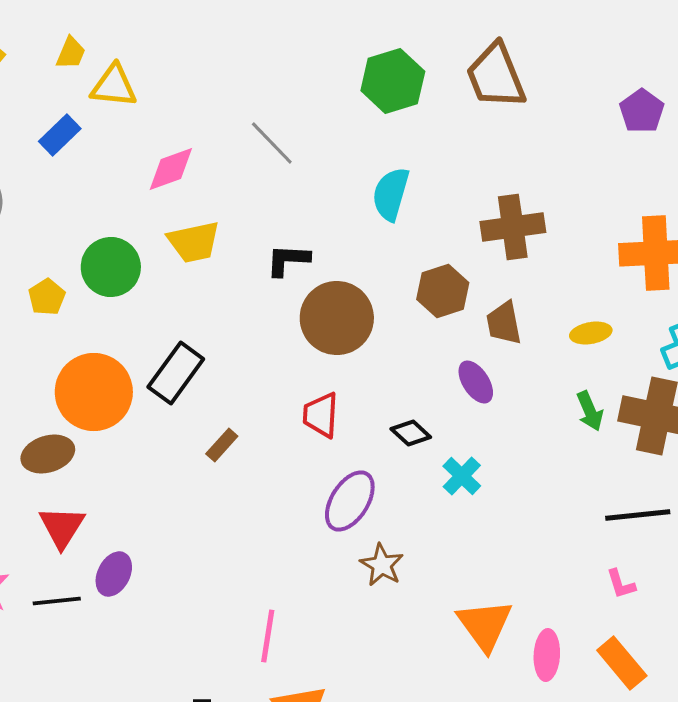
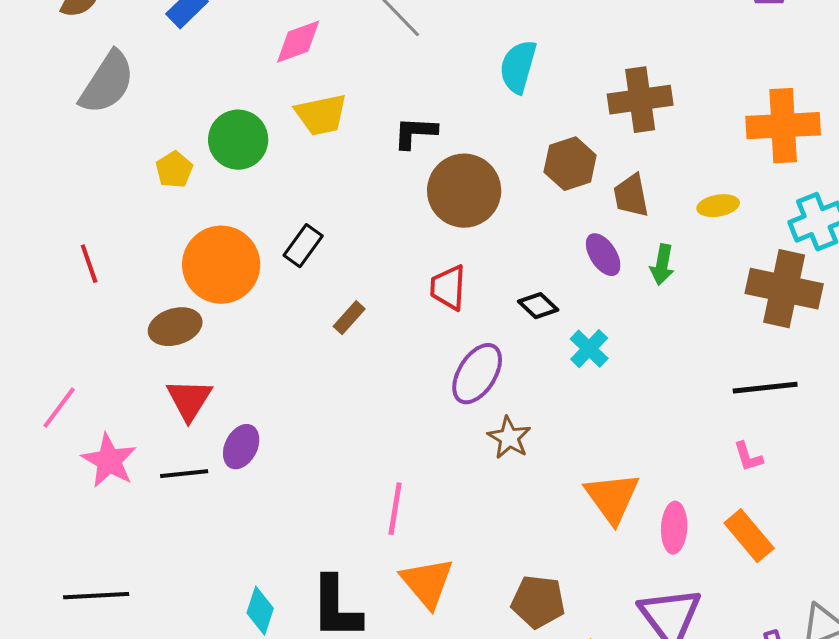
black rectangle: (176, 373) -> (303, 246), size x0.7
green arrow: (590, 411) -> (662, 265), moved, turned 33

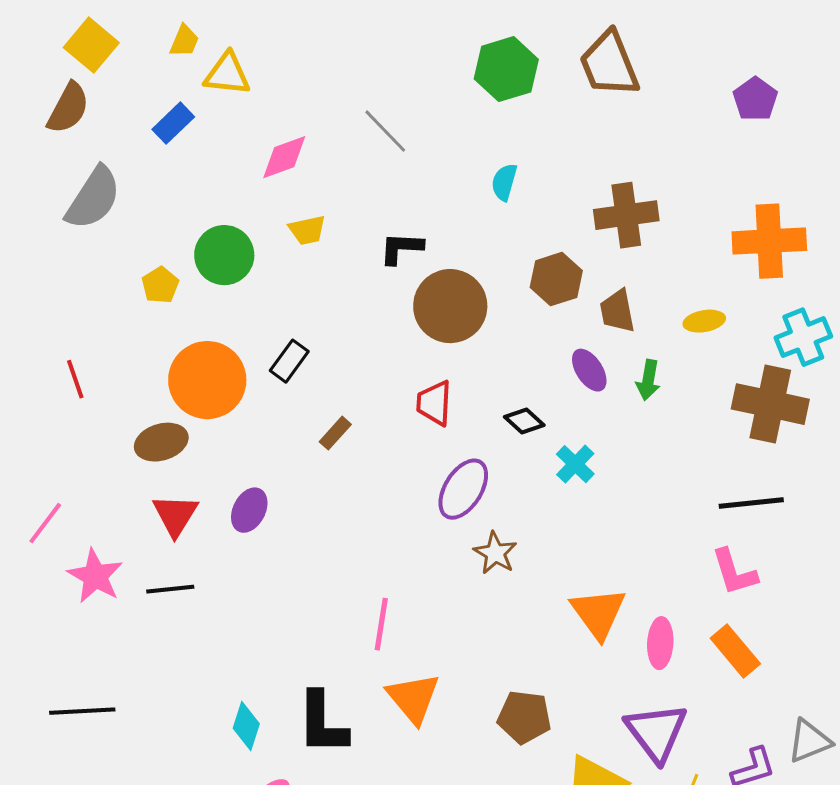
cyan semicircle: (518, 67) -> (504, 182), size x0.7
yellow trapezoid: (321, 115) -> (307, 230), size x0.7
purple ellipse: (241, 447) -> (249, 510), moved
pink L-shape: (748, 457) -> (734, 572), size x1.6

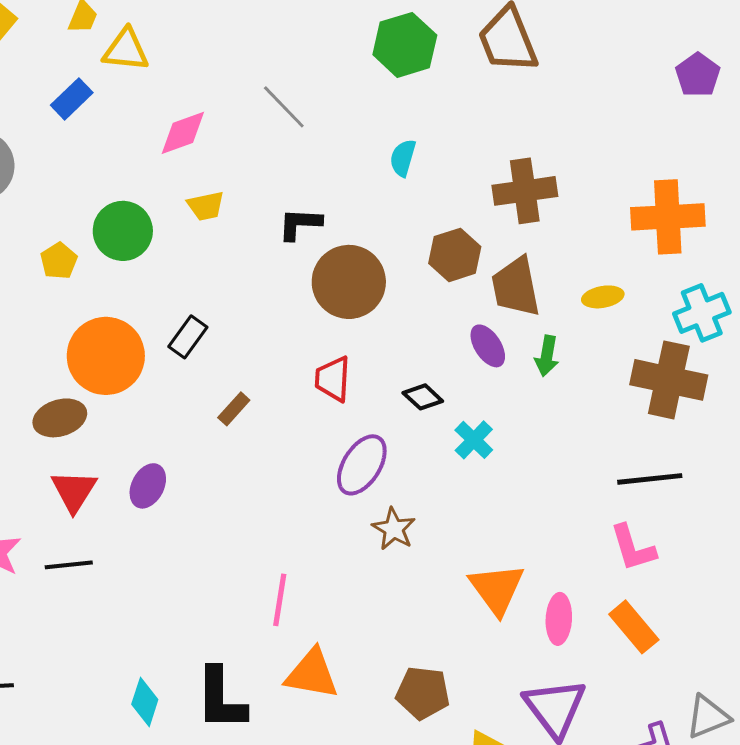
purple pentagon: (755, 99) -> (698, 75), moved
brown trapezoid: (617, 311) -> (516, 287), size x1.4
orange triangle: (413, 698) -> (312, 674), turned -40

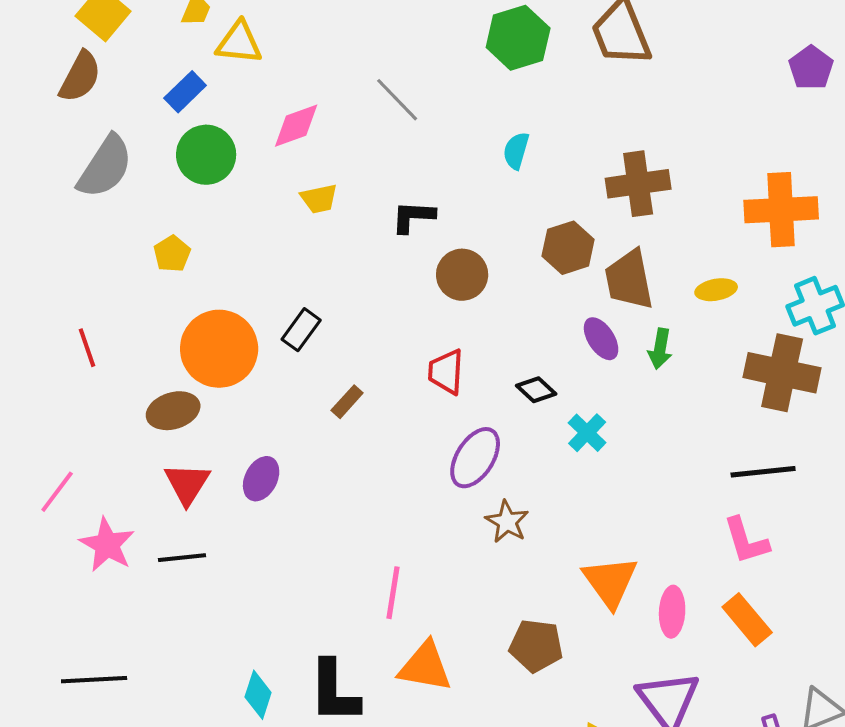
green circle: (123, 231) -> (206, 155), moved
brown circle: (349, 282) -> (462, 275), size x0.7
brown pentagon: (423, 693) -> (536, 646), moved

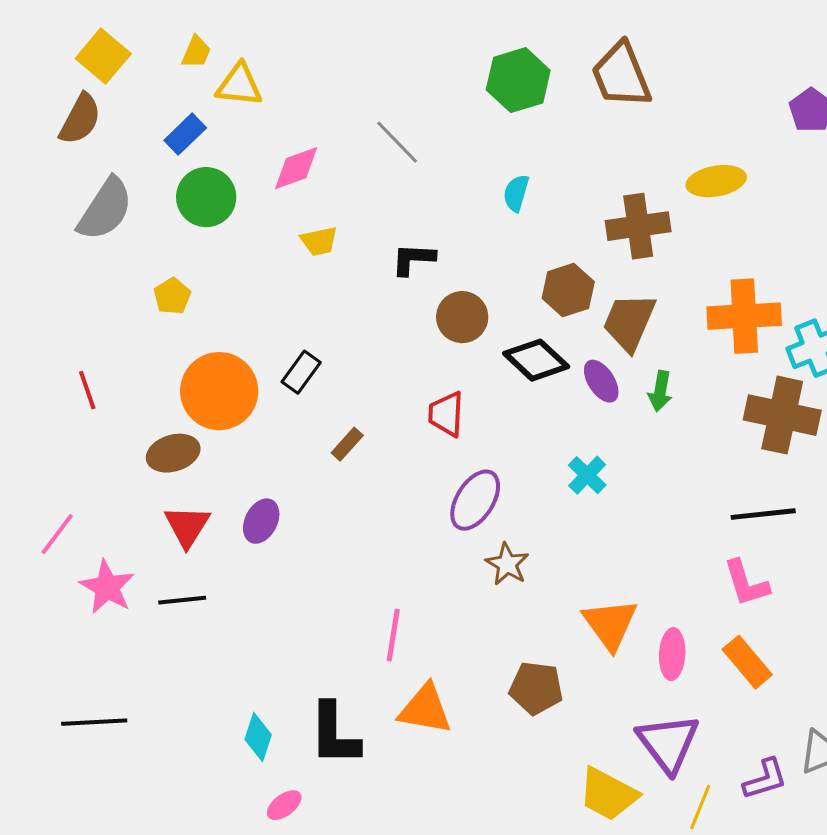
orange cross: (781, 210) -> (744, 316), moved
brown trapezoid: (629, 280) -> (629, 322), turned 34
yellow ellipse: (716, 290) -> (716, 181), moved, size x1.4
black diamond: (536, 390) -> (536, 360), moved, size x1.6

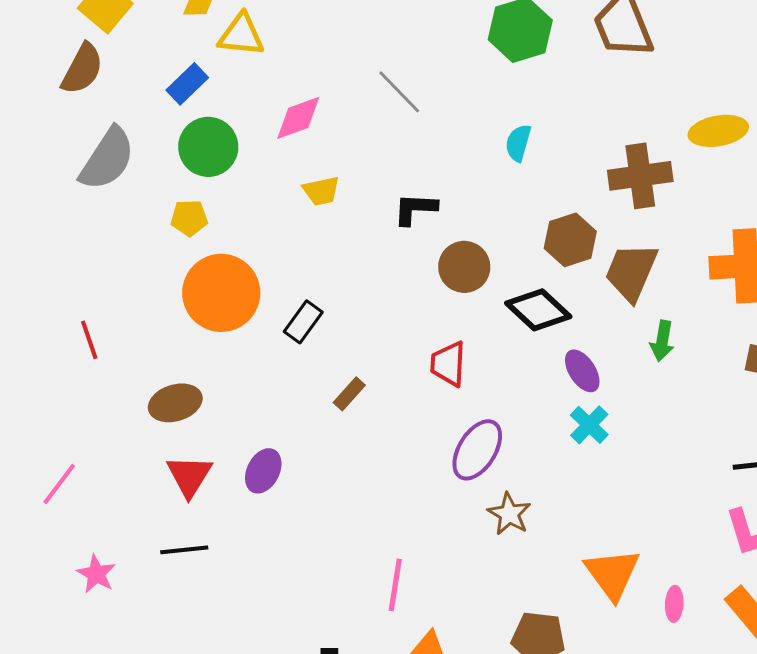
yellow pentagon: (172, 296) -> (189, 218), moved, turned 30
purple ellipse: (601, 381) -> (582, 371), moved
orange circle: (219, 391) -> (221, 293), moved
pink star: (107, 587) -> (96, 574), moved, size x0.7
pink ellipse: (672, 654) -> (674, 604), size x0.7

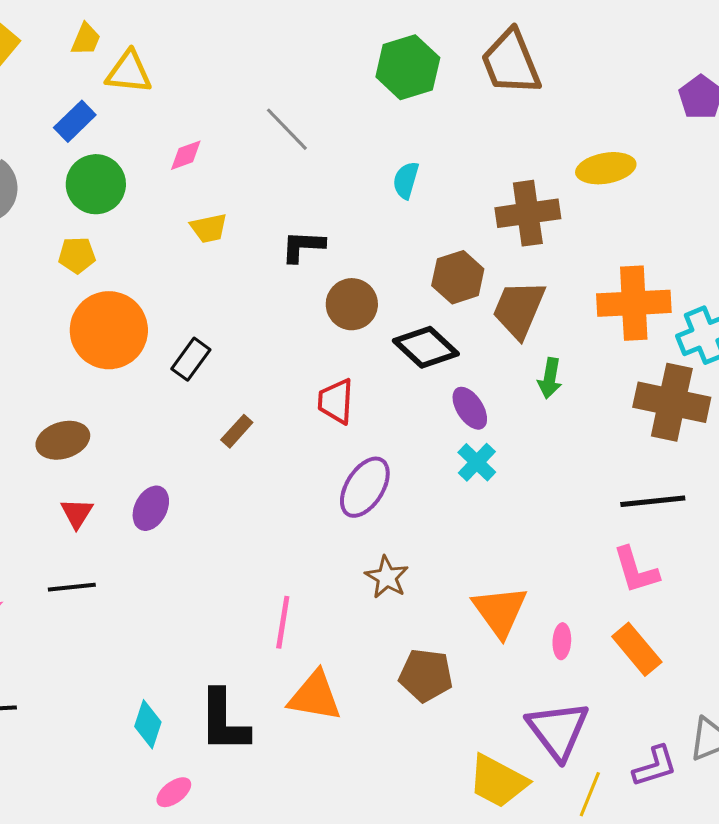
pink diamond: (298, 118) -> (186, 155), size x0.7
red triangle: (189, 476) -> (77, 513), size x0.7
brown star: (509, 514) -> (387, 577), moved

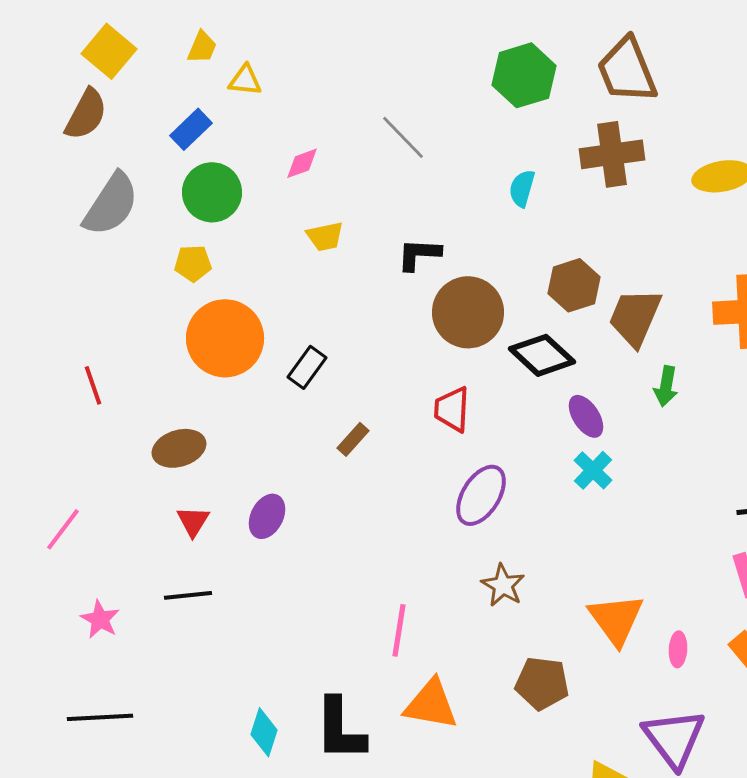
yellow triangle: (129, 72) -> (245, 80), size x0.7
brown cross: (528, 213) -> (612, 154), moved
brown circle: (352, 304) -> (468, 312), size x1.4

